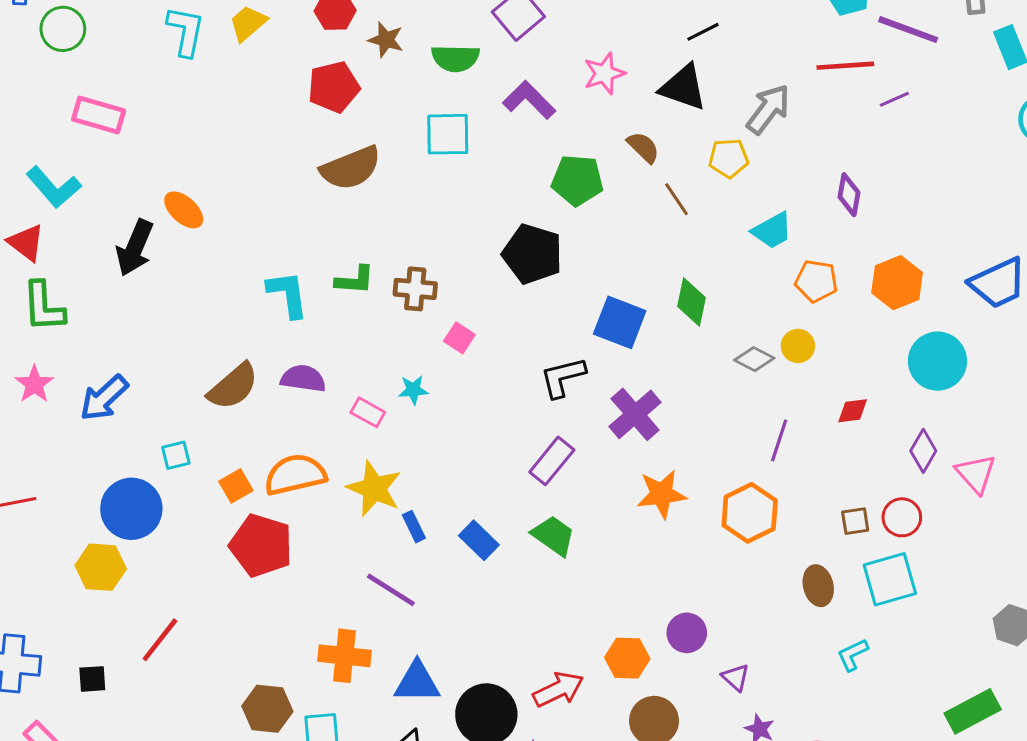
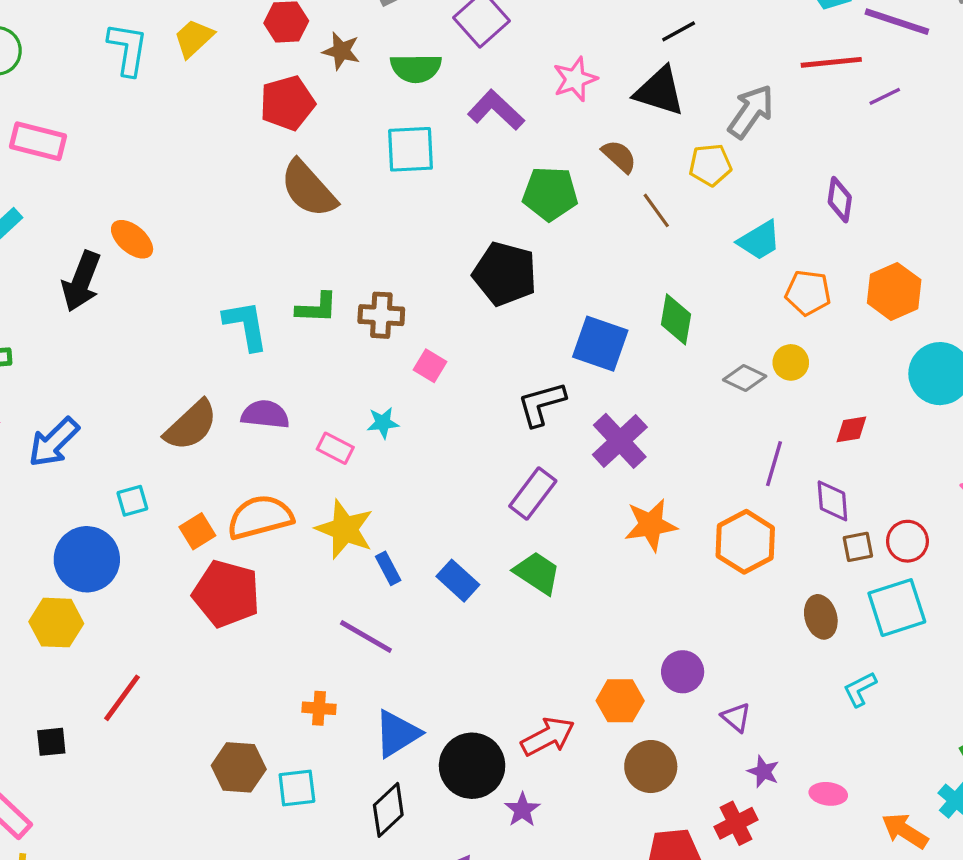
brown semicircle: (351, 168) -> (308, 189), turned 72
purple diamond: (923, 451) -> (832, 501), moved, turned -33
orange cross: (345, 656) -> (319, 708), size x0.6
blue triangle: (417, 682) -> (397, 734), turned -30

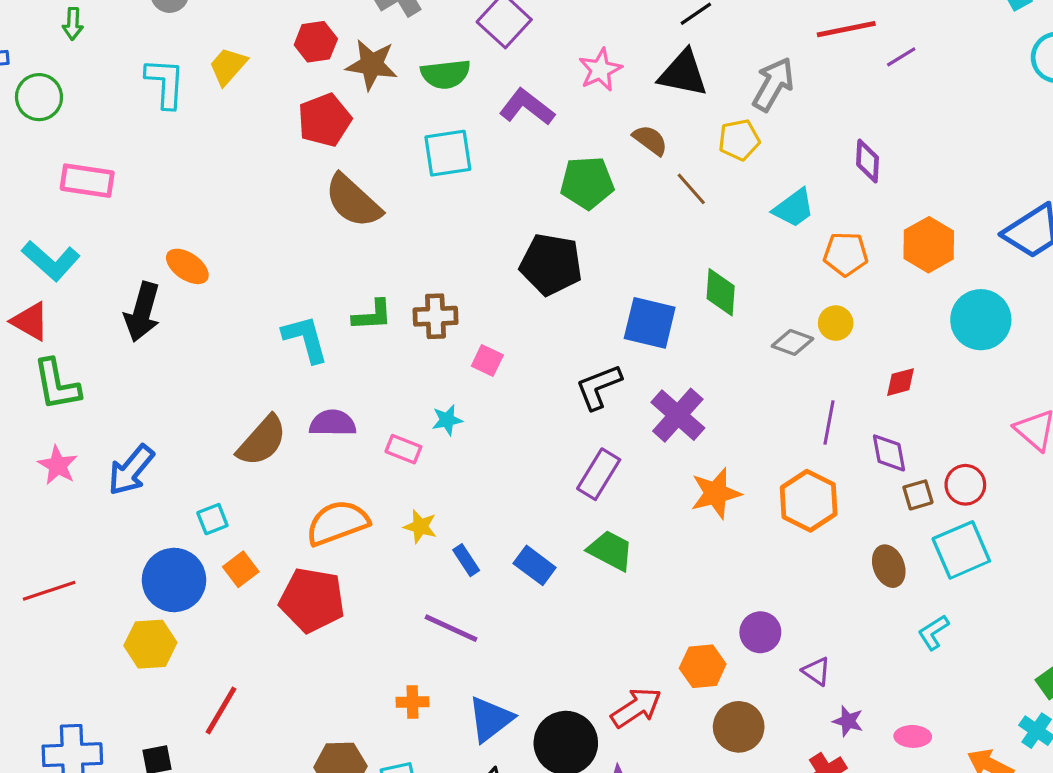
brown star: (341, 51) -> (372, 65), size x1.4
yellow star: (345, 529) -> (420, 526), size x0.6
orange square: (197, 531) -> (241, 569), moved

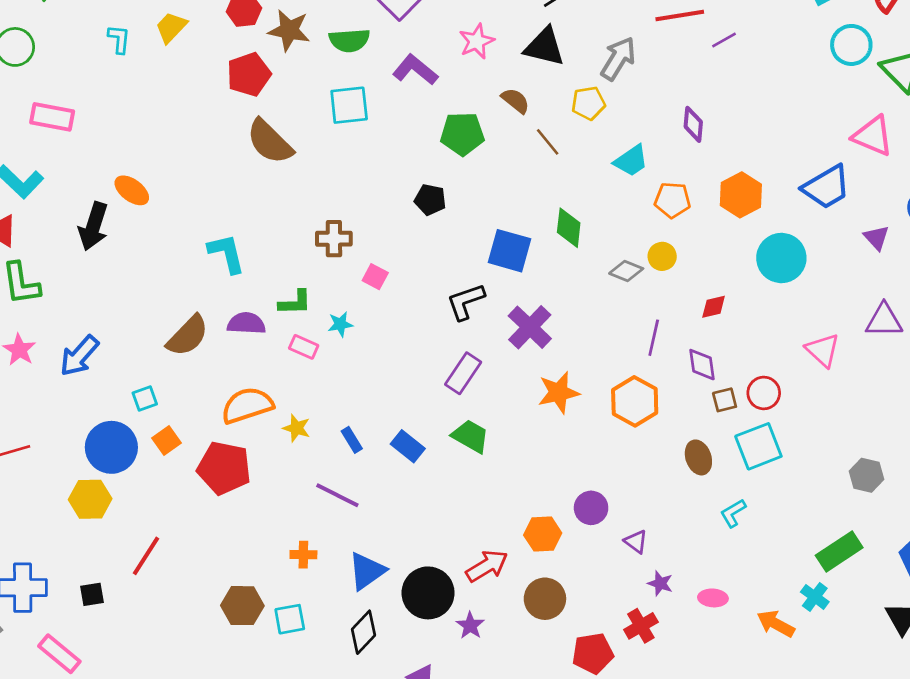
cyan L-shape: (165, 83) -> (119, 39), size x0.7
black pentagon: (551, 264) -> (430, 200), size x0.6
green L-shape: (372, 315) -> (295, 302), moved
yellow star: (420, 526) -> (297, 428), moved
brown circle: (739, 727) -> (545, 599), moved

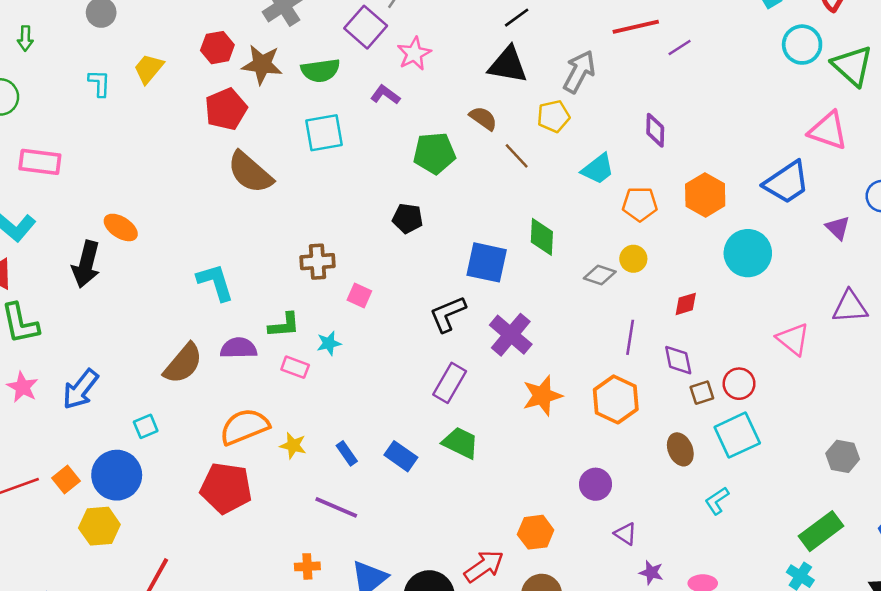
pink star: (477, 41) -> (414, 54), moved
purple L-shape: (415, 70) -> (385, 95), size x0.7
orange square: (166, 441) -> (66, 480), moved
purple circle: (591, 508) -> (596, 484), moved

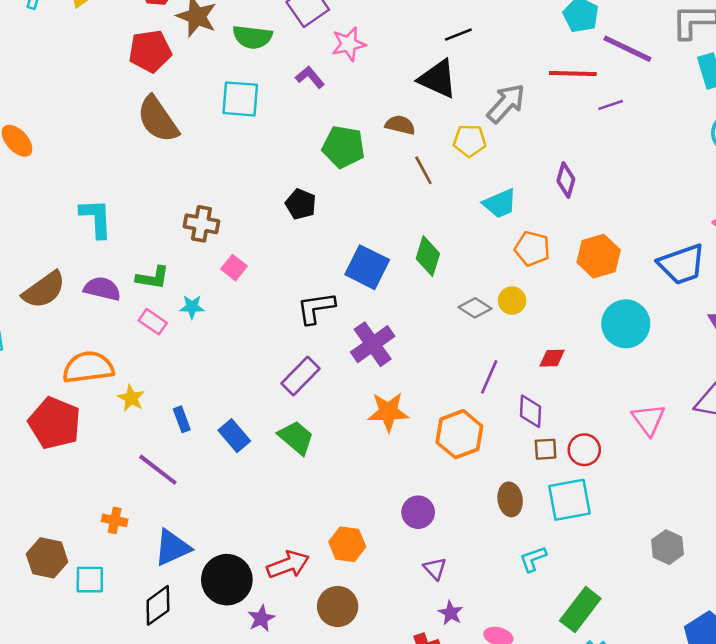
brown semicircle: (483, 118) -> (400, 125), turned -36
green rectangle: (821, 531) -> (580, 610), moved, turned -30

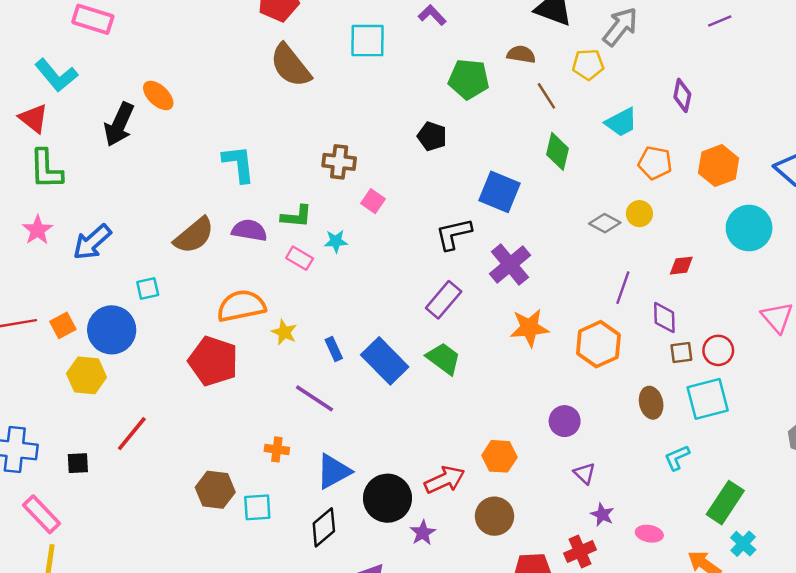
green diamond: (428, 256) -> (558, 151), moved
blue rectangle: (234, 436) -> (385, 361), size x1.5

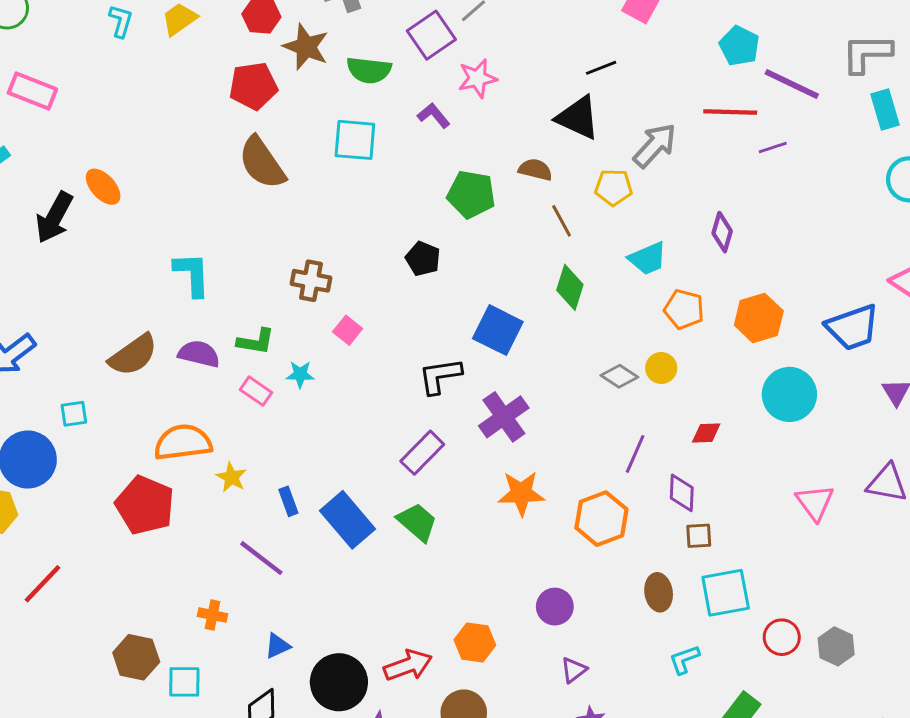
red circle: (718, 350) -> (782, 637), moved
blue triangle: (334, 471) -> (277, 646), size x0.6
purple triangle: (584, 473) -> (574, 670), turned 35

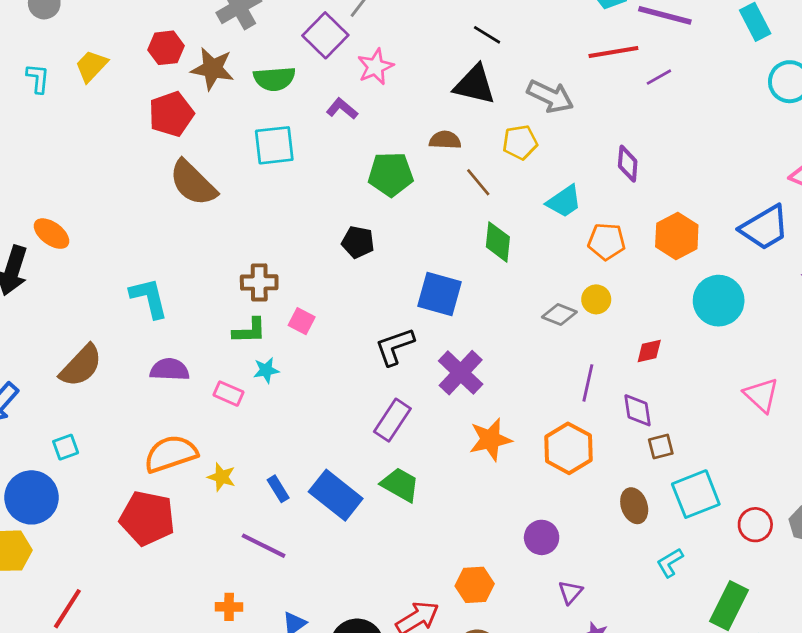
black line: (601, 68) -> (487, 35), turned 64
gray arrow: (655, 146) -> (550, 96), turned 84
green L-shape: (256, 341) -> (249, 331), moved
brown semicircle: (133, 355) -> (81, 366), moved

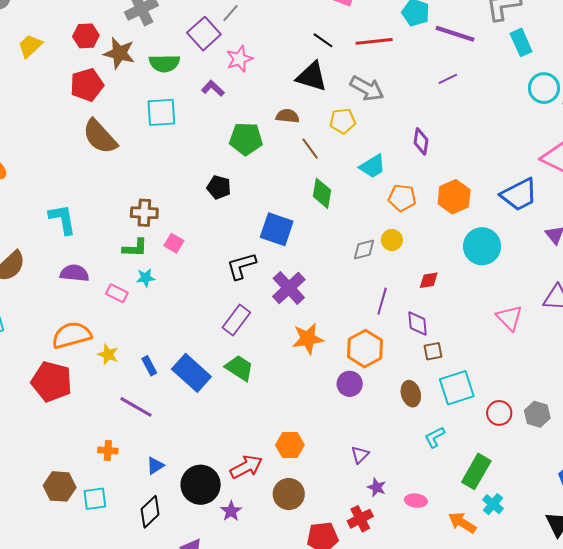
red line: (613, 52) -> (374, 41), moved
gray diamond: (559, 315) -> (364, 250), turned -40
purple circle: (542, 537) -> (350, 384), moved

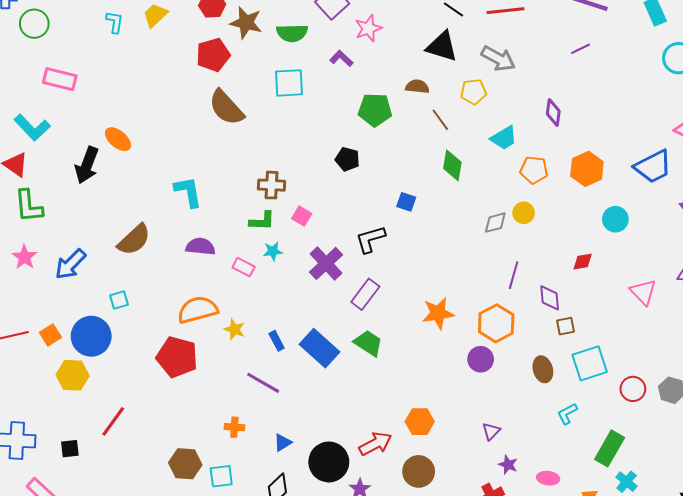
blue square: (277, 229) -> (406, 202), size x0.6
cyan circle: (482, 246) -> (615, 219), size x0.7
red diamond: (429, 280) -> (583, 262), moved
purple cross: (289, 288) -> (326, 263), moved

